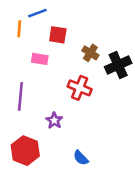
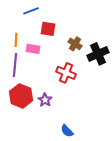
orange line: (19, 29) -> (16, 40), moved
purple line: (20, 96) -> (15, 65), moved
red hexagon: (25, 151) -> (21, 96), moved

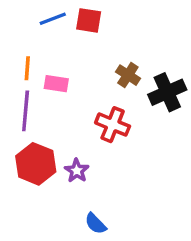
red square: (48, 29) -> (89, 20), moved
blue semicircle: (67, 131) -> (96, 224), moved

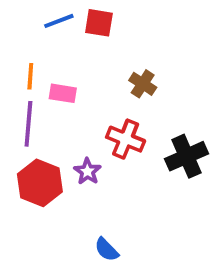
black cross: (167, 92) -> (187, 156), moved
purple star: (77, 171) -> (87, 171), moved

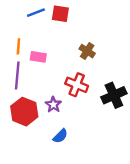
blue semicircle: (106, 250) -> (60, 136), moved, turned -91

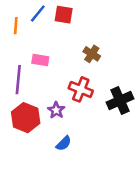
blue line: (36, 13) -> (38, 13), turned -30
orange line: (18, 46) -> (16, 26), moved

